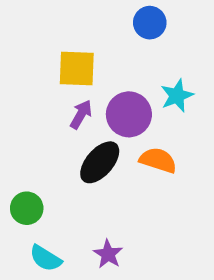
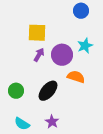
blue circle: (150, 23) -> (81, 11), moved
black ellipse: (100, 162) -> (48, 91), moved
green circle: (27, 208) -> (16, 91), moved

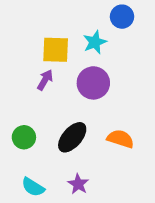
cyan star: (85, 46) -> (95, 42), moved
purple arrow: (39, 55) -> (45, 80), moved
orange semicircle: (76, 77) -> (120, 139), moved

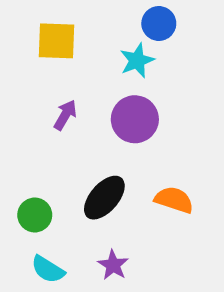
blue circle: (122, 17) -> (159, 24), moved
yellow square: (56, 50) -> (57, 41), moved
green circle: (24, 137) -> (35, 215), moved

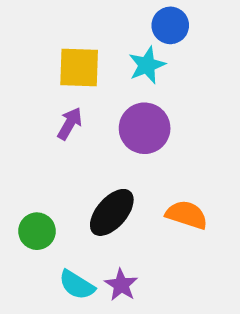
yellow square: (57, 41) -> (79, 67), moved
cyan semicircle: (48, 269) -> (77, 285), moved

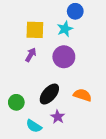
purple star: (121, 285) -> (58, 117), moved

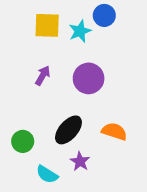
cyan star: (65, 29) -> (80, 31), moved
yellow square: (35, 30) -> (47, 25), moved

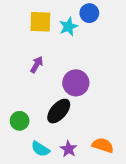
purple circle: (89, 78) -> (76, 83), moved
orange semicircle: (114, 131) -> (103, 145), moved
purple star: (80, 161) -> (69, 149), moved

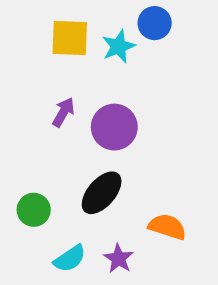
purple circle: (76, 83) -> (114, 127), moved
orange semicircle: (103, 145) -> (167, 227), moved
cyan semicircle: (40, 149) -> (70, 259), turned -66

